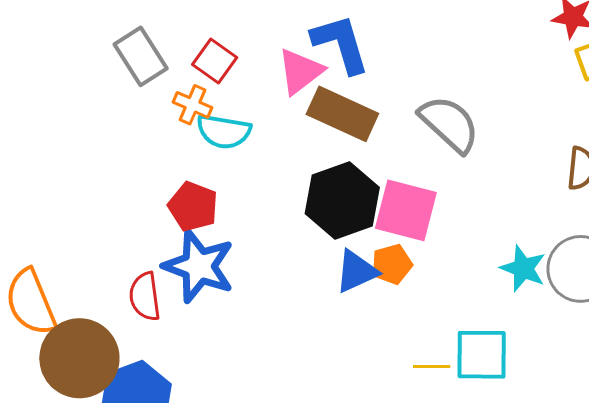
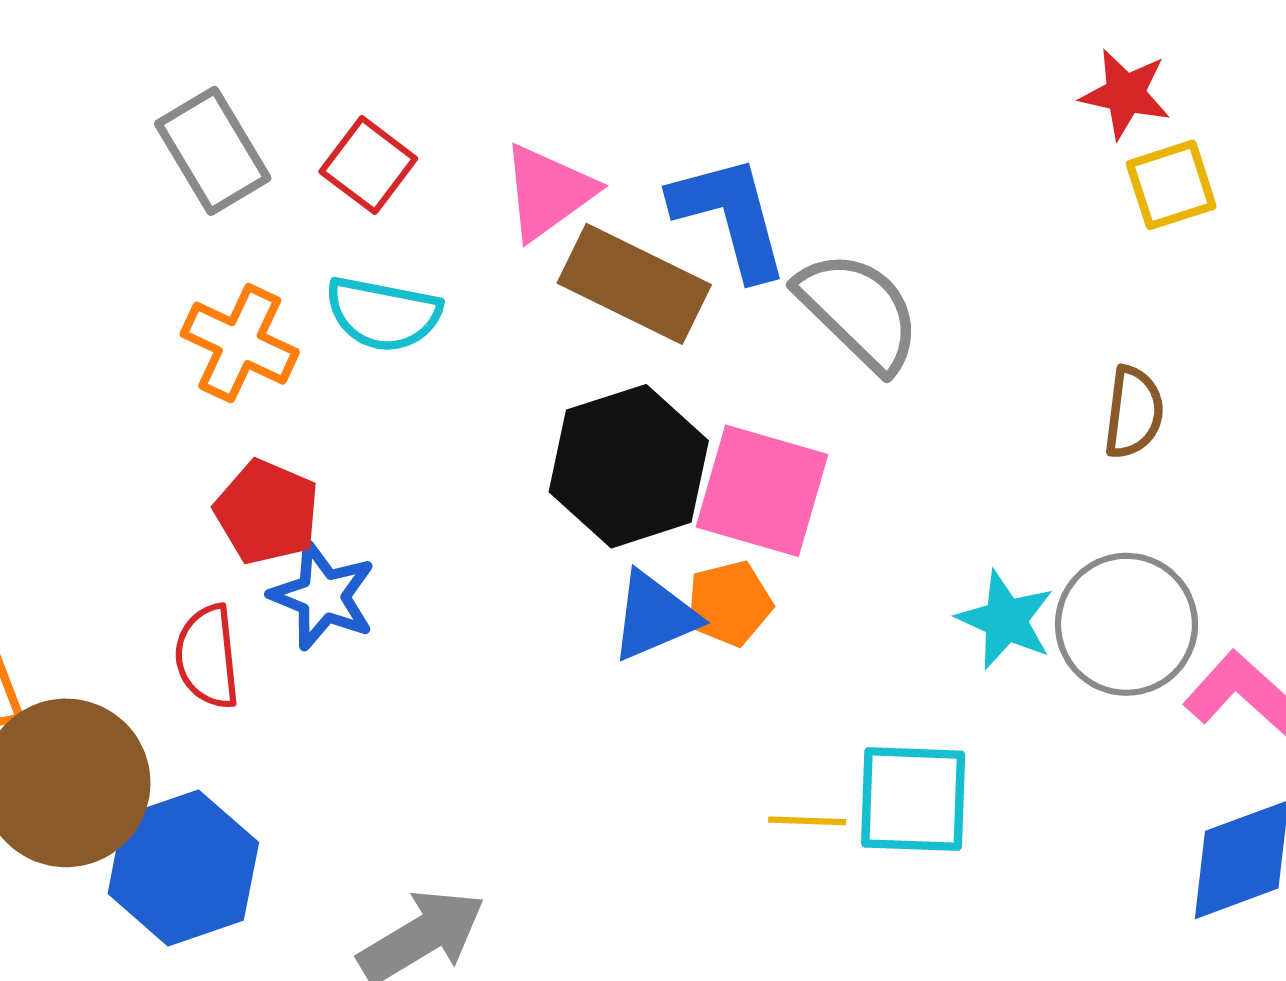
blue L-shape: (341, 44) -> (730, 216), moved
orange cross: (192, 105) -> (240, 343), moved, size x1.4
red pentagon: (193, 206) -> (267, 512), moved
blue star: (199, 266) -> (323, 596), size x0.7

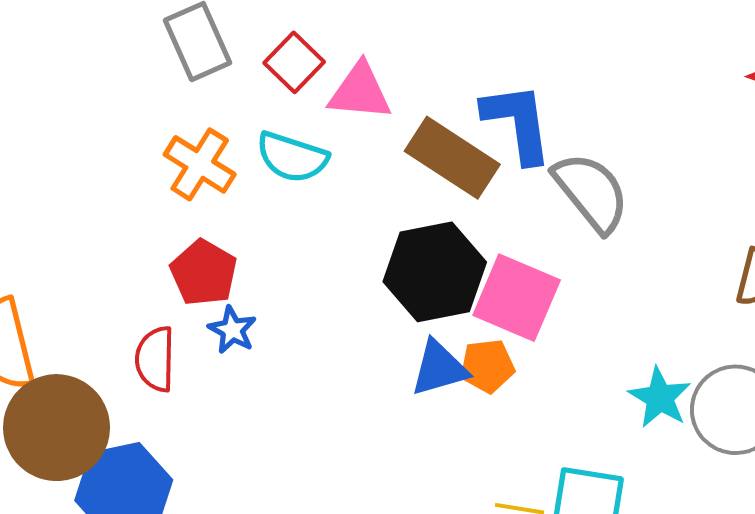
pink triangle: (548, 192) -> (360, 92), moved, turned 34
blue star: (323, 596) -> (232, 330), size x0.7

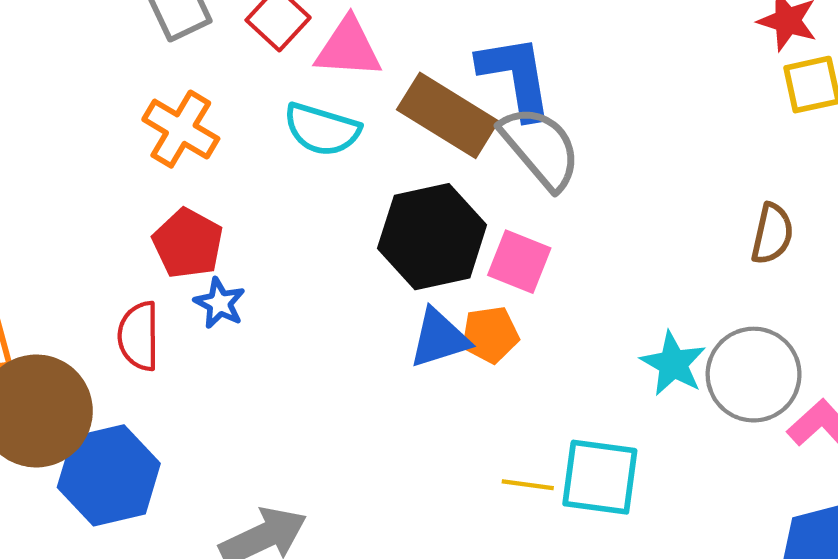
cyan semicircle: (292, 157) -> (322, 129), moved
gray semicircle: (591, 192) -> (540, 148), moved
pink square: (517, 298) -> (519, 262), size x0.7

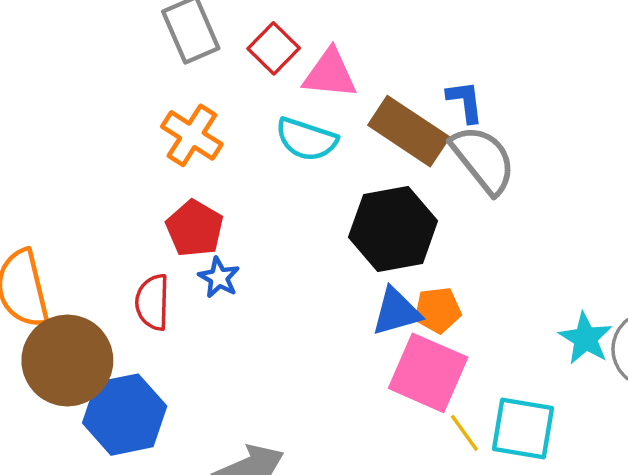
blue L-shape: (516, 77) -> (465, 101), size x0.6
pink square: (519, 262) -> (428, 373), moved, size x1.5
yellow line: (528, 485) -> (464, 433), turned 45

